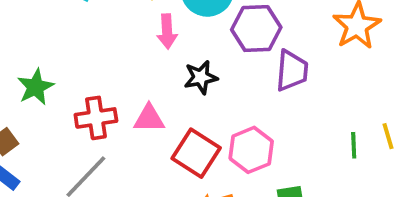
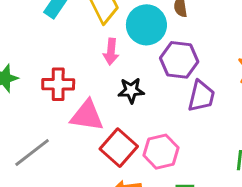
red cross: (96, 118) -> (58, 84), moved
pink triangle: (149, 118) -> (87, 116), size x1.4

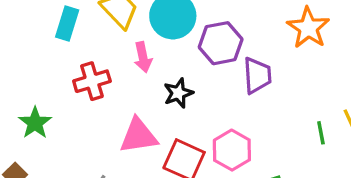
red cross: (58, 84) -> (92, 81), moved

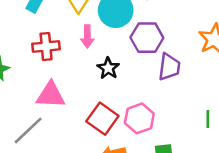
black star: (178, 93) -> (108, 68), turned -30
pink triangle: (138, 136) -> (51, 95), moved

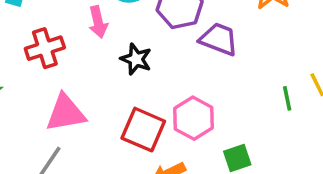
purple trapezoid: (169, 67) -> (219, 39), turned -64

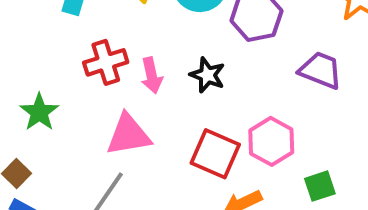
pink arrow: (98, 22) -> (152, 75), moved
purple trapezoid: (219, 39) -> (321, 70), moved

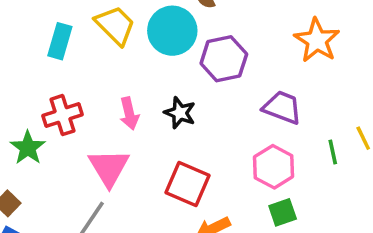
red cross: (106, 62) -> (62, 115), moved
pink triangle: (129, 135) -> (109, 167), turned -51
pink hexagon: (271, 141) -> (274, 167), moved

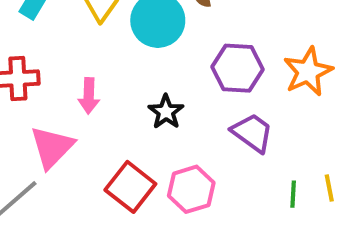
purple hexagon: (224, 59) -> (237, 68), moved
black star: (180, 113) -> (166, 112), moved
pink hexagon: (274, 167) -> (191, 189), moved

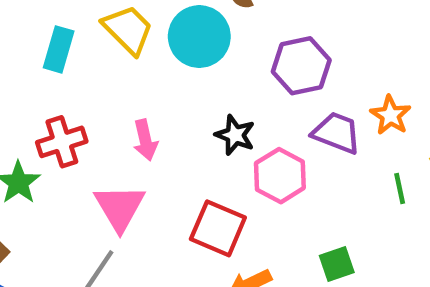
orange star: (308, 72) -> (390, 115), moved, size x0.7
pink hexagon: (191, 189) -> (280, 176), moved

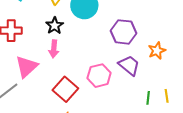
orange star: (390, 115) -> (157, 51), moved
black star: (235, 135) -> (55, 26), moved
pink arrow: (145, 140) -> (54, 49), moved

